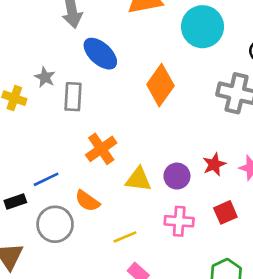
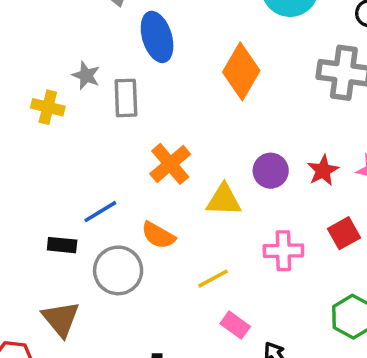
blue ellipse: (100, 54) -> (157, 37), turned 36
purple circle: (177, 176) -> (271, 171), moved
black rectangle: (15, 201) -> (62, 245), turned 30

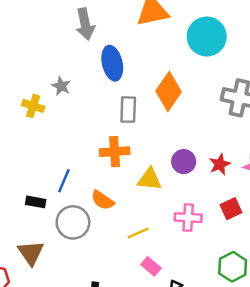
gray rectangle: (126, 98) -> (128, 110), moved
orange cross: (170, 164) -> (115, 152), turned 32
blue line: (100, 212) -> (64, 181), turned -40

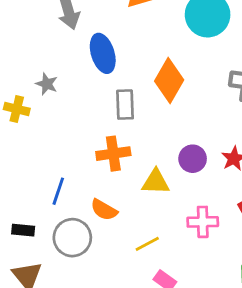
black rectangle: (36, 202) -> (23, 230), moved

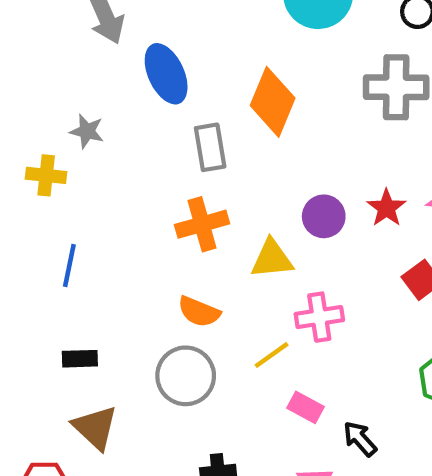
blue line: (58, 191) -> (69, 266), moved
pink cross: (203, 222) -> (319, 317), moved
gray circle: (72, 238) -> (186, 376), moved

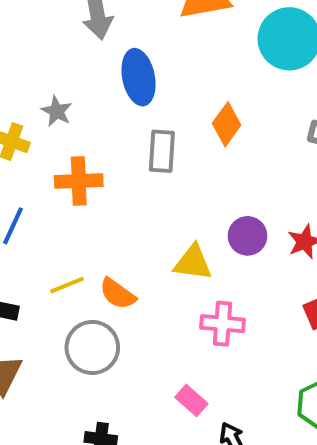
orange diamond: (273, 102) -> (227, 124), size x0.7
orange cross: (202, 224) -> (79, 181), moved
yellow line: (272, 355) -> (67, 285), moved

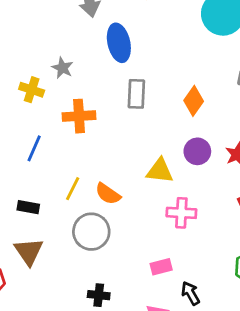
orange diamond: (227, 124) -> (194, 101), moved
yellow line: (67, 285) -> (73, 189), turned -40
pink rectangle: (191, 400) -> (161, 267), turned -55

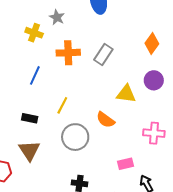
gray rectangle: (136, 94) -> (103, 55), moved, turned 30
orange semicircle: (108, 194) -> (105, 120), moved
pink cross: (181, 213) -> (154, 133), moved

